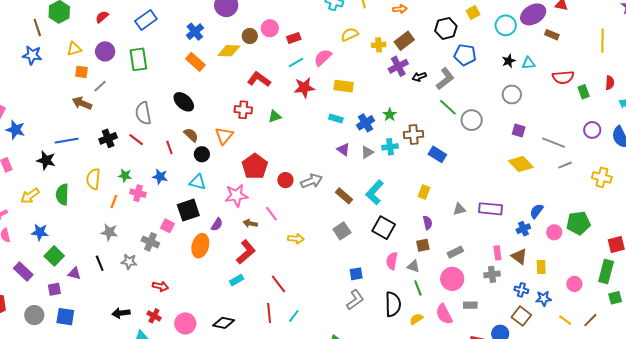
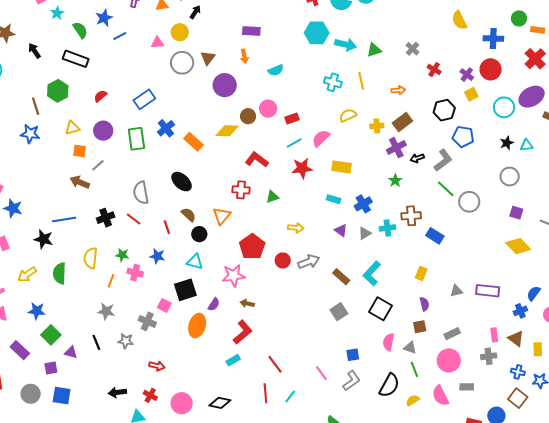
blue cross: (195, 32) -> (166, 128), moved
green star: (390, 115) -> (395, 181), moved
pink line: (271, 214) -> (321, 373), moved
yellow arrow: (296, 239) -> (296, 228), moved
black semicircle: (393, 304) -> (389, 385), turned 30

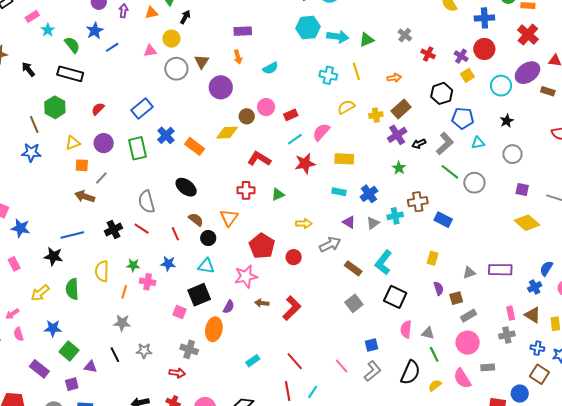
cyan triangle: (527, 145) -> (478, 143), moved
gray arrow: (309, 262) -> (330, 244), moved
gray cross: (147, 321) -> (189, 349), moved
brown square: (420, 327) -> (456, 298), moved
red L-shape: (243, 332) -> (292, 308), moved

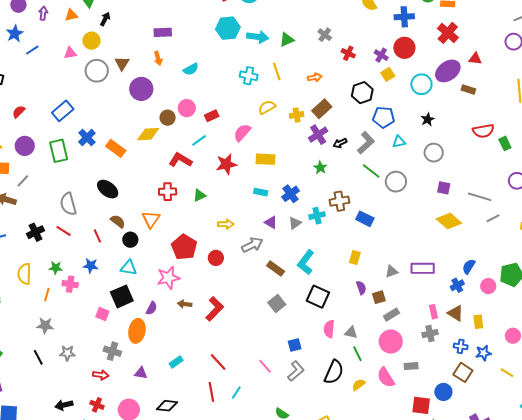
cyan line: (295, 139) -> (199, 140), moved
purple triangle: (90, 367) -> (141, 373), moved

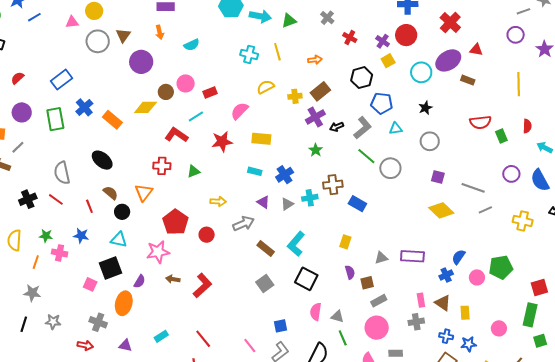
black line: (38, 357) -> (24, 324), turned 42

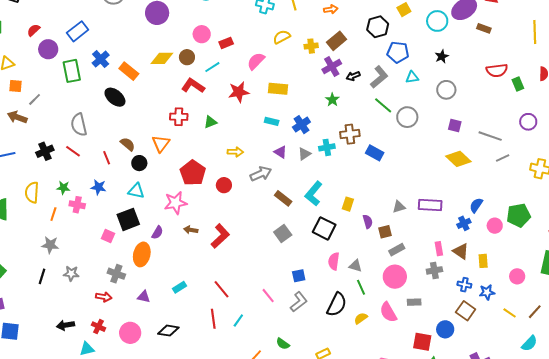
brown circle: (166, 92) -> (187, 57), moved
purple circle: (22, 112) -> (48, 49), moved
black ellipse: (102, 160) -> (115, 97), moved
yellow rectangle: (345, 242) -> (348, 204), moved

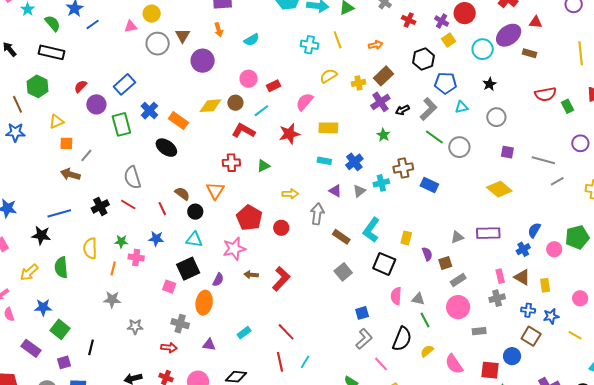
yellow diamond: (458, 159) -> (499, 189), moved
gray arrow: (261, 174) -> (317, 214), turned -55
black line: (42, 276) -> (91, 347), moved
pink line: (268, 296) -> (381, 364), moved
pink semicircle: (388, 312) -> (454, 364), moved

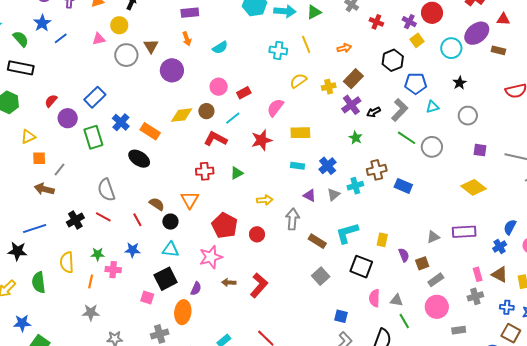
cyan L-shape: (371, 230) -> (347, 233), turned 40
blue square: (362, 313) -> (341, 316), turned 32
gray cross: (180, 324) -> (160, 334), turned -30

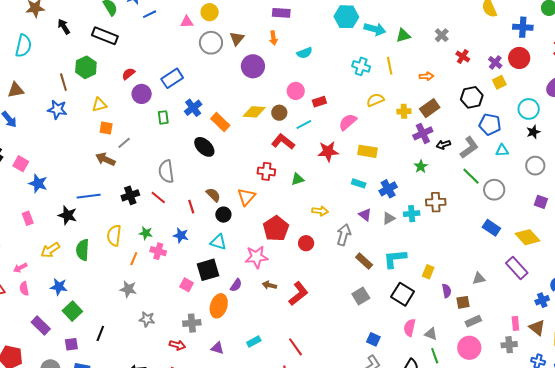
cyan circle: (451, 48) -> (529, 109), moved
green rectangle: (93, 137) -> (163, 117), size x0.6
blue rectangle: (403, 186) -> (491, 228), moved
purple rectangle: (464, 232) -> (517, 268), moved, turned 40

